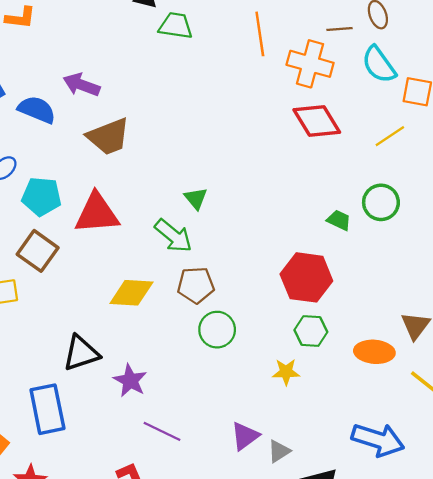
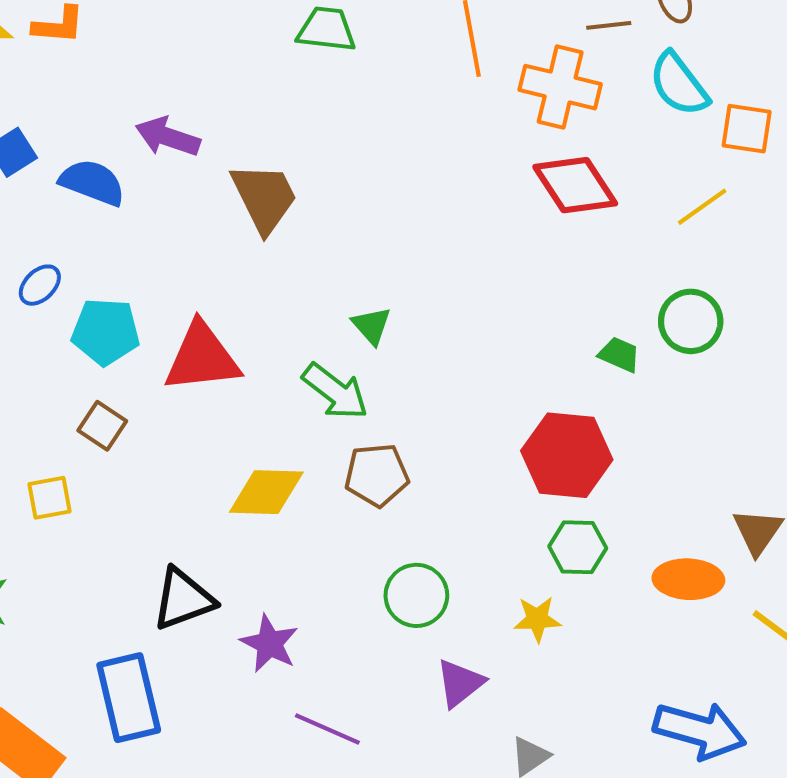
brown trapezoid: (108, 137) -> (264, 198), moved, turned -93
brown square: (38, 251) -> (102, 426), size x0.7
green circle: (217, 330) -> (416, 595), moved
purple triangle: (245, 436) -> (460, 683), moved

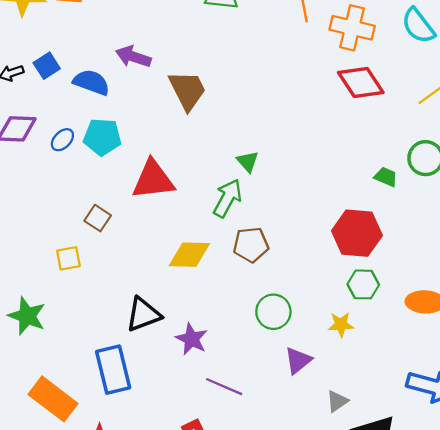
cyan pentagon: (106, 332) -> (102, 137), moved
green arrow: (335, 391) -> (228, 198), turned -99

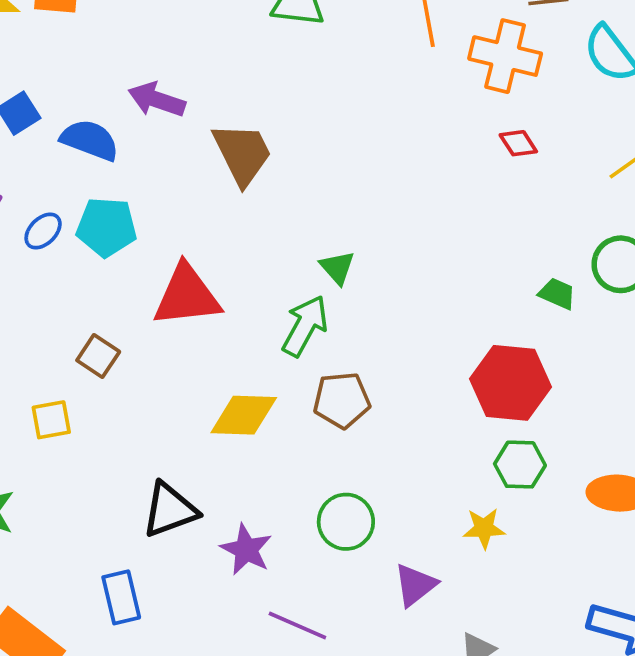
red diamond: (361, 82) -> (518, 143), size x0.5
green circle: (273, 312) -> (346, 522), moved
blue rectangle: (113, 370) -> (121, 597), size x0.7

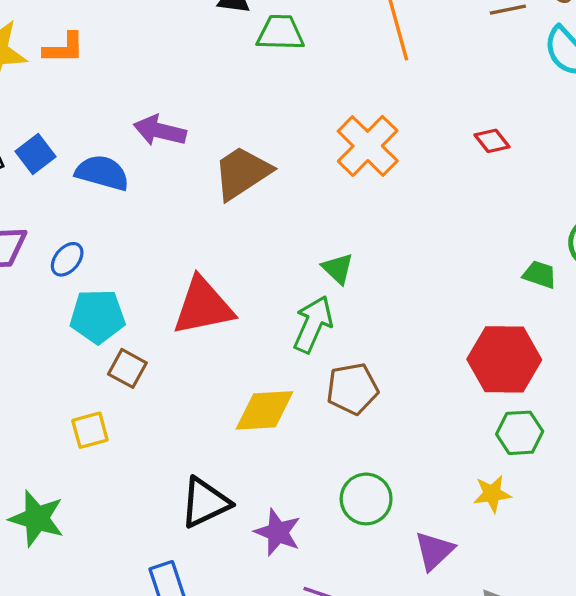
orange cross: (505, 56) -> (368, 146), moved, turned 36
brown trapezoid: (242, 154) -> (242, 173), turned -92
cyan pentagon: (107, 227) -> (97, 316), moved

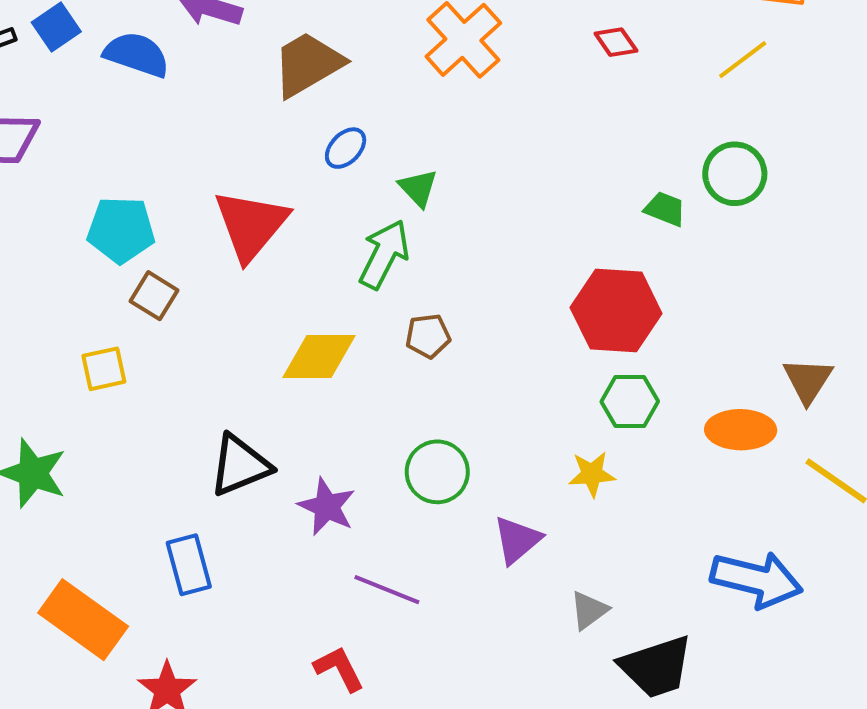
blue ellipse: (67, 259) -> (346, 148), moved
red triangle: (203, 306) -> (251, 225), turned -42
brown pentagon: (352, 389) -> (428, 336), size x0.7

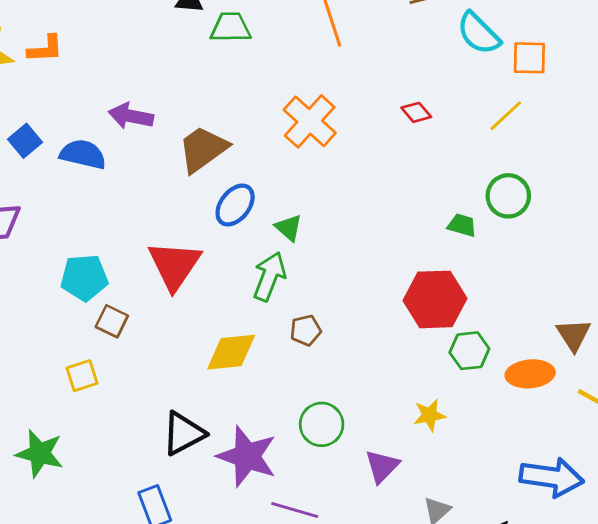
blue ellipse: (346, 148) -> (235, 205), size x1.4
green hexagon: (630, 401) -> (469, 351), moved
purple star: (327, 507) -> (247, 456), size x1.5

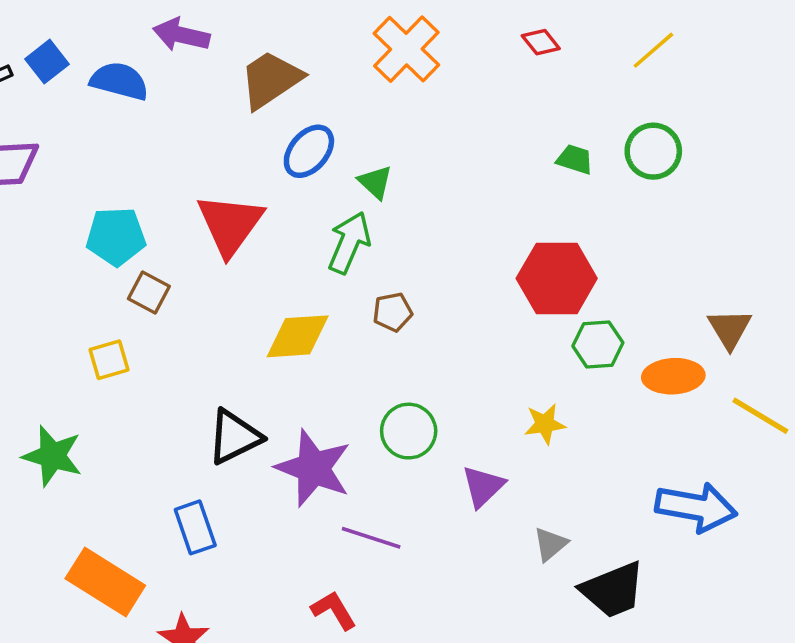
green trapezoid: (462, 225) -> (575, 159), moved

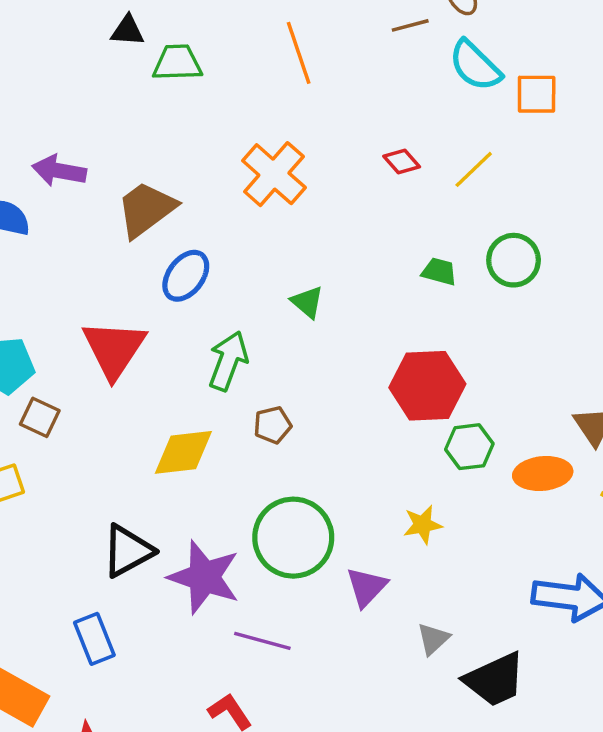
yellow line: (653, 50) -> (474, 169), moved
green triangle: (375, 182) -> (307, 302), moved
green circle: (409, 431) -> (293, 538), size x1.5

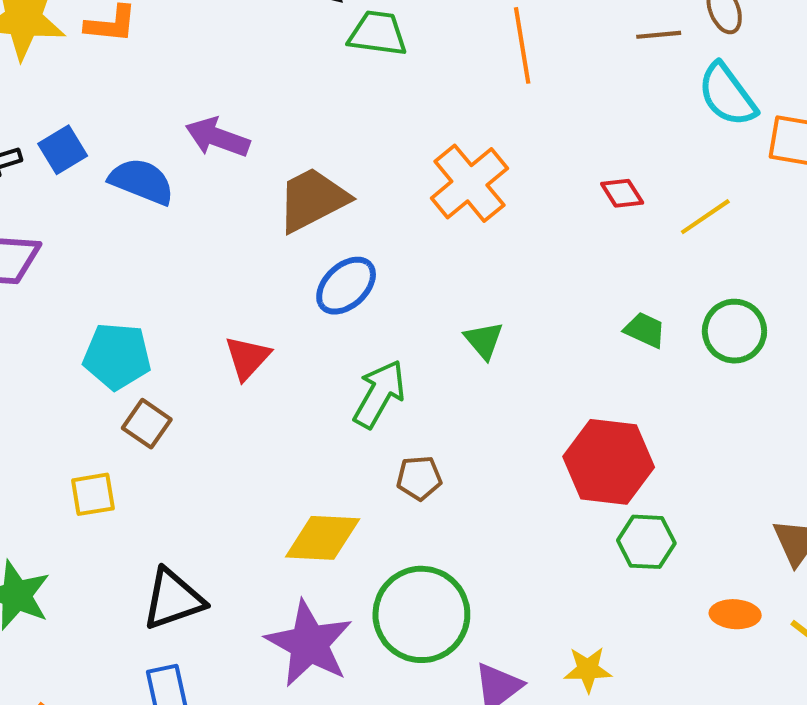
red triangle: (114, 349) -> (247, 358), size x0.6
yellow diamond: (183, 452) -> (323, 538), moved
orange ellipse: (543, 473) -> (735, 614), moved, size x0.7
yellow star: (423, 525) -> (588, 669), moved
black triangle: (128, 551) -> (173, 599), moved

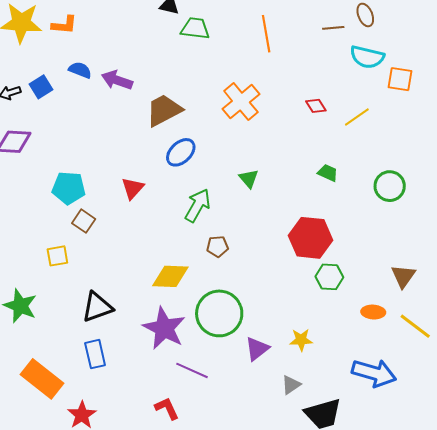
cyan semicircle: (727, 95) -> (367, 57), turned -40
blue semicircle: (142, 181) -> (80, 70), moved, size x0.7
green circle: (734, 331) -> (390, 186), moved

